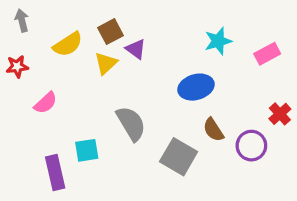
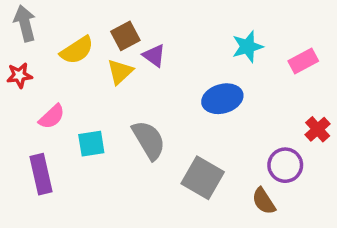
gray arrow: (22, 21) -> (25, 23), size x1.4
brown semicircle: (213, 130) -> (264, 201), moved
cyan square: (87, 150) -> (91, 144), moved
purple rectangle: (55, 172) -> (41, 174), moved

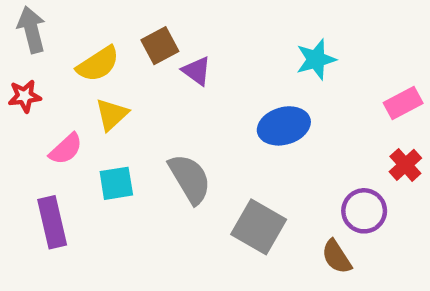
pink rectangle: (303, 61) -> (403, 103), moved
yellow triangle: (120, 72) -> (112, 114), moved

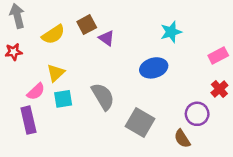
yellow triangle: (112, 114) -> (56, 73), moved
pink semicircle: (66, 149) -> (36, 91), moved

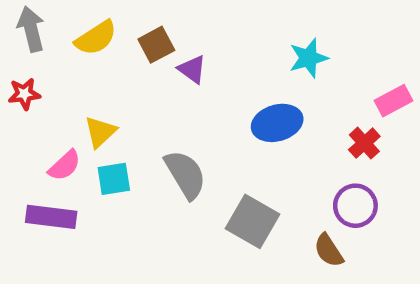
yellow semicircle: (53, 34) -> (96, 38), moved
red cross: (219, 89) -> (364, 143), moved
purple rectangle: (28, 120) -> (51, 217), turned -70

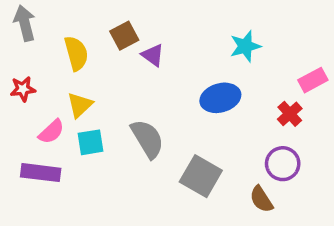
yellow semicircle: (96, 38) -> (76, 53), moved, turned -72
red star: (24, 94) -> (23, 89), moved

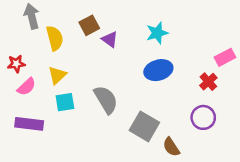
gray arrow: (25, 23) -> (32, 16), moved
cyan star: (245, 46) -> (157, 33), moved
pink semicircle: (51, 132) -> (27, 87), moved
brown semicircle: (261, 199) -> (171, 147), moved

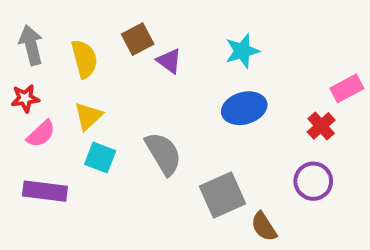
gray arrow: (32, 16) -> (31, 45), moved
cyan square: (65, 102) -> (100, 158), turned 30
gray square: (144, 126) -> (222, 195), turned 36

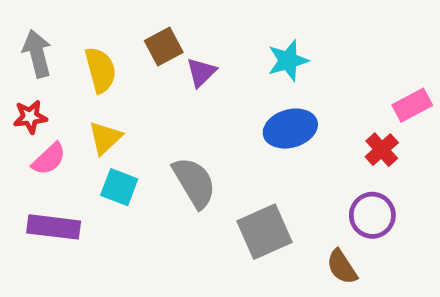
purple triangle: (169, 61) -> (201, 72), turned 40
brown semicircle: (264, 227) -> (342, 267), moved

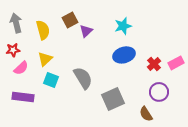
pink rectangle: (412, 105) -> (176, 63), moved
red cross: (382, 150) -> (154, 64), moved

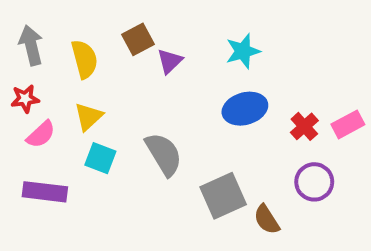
brown semicircle: (146, 114) -> (267, 220), moved

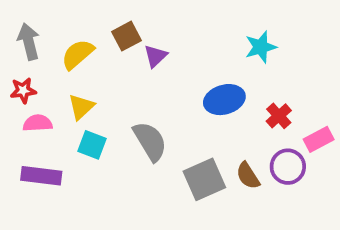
cyan star: (243, 51) -> (261, 47), moved
yellow semicircle: (84, 59) -> (78, 54), turned -116
pink rectangle: (348, 124) -> (319, 139), moved
pink semicircle: (41, 134) -> (38, 123), turned -140
brown semicircle: (267, 220) -> (248, 176), moved

